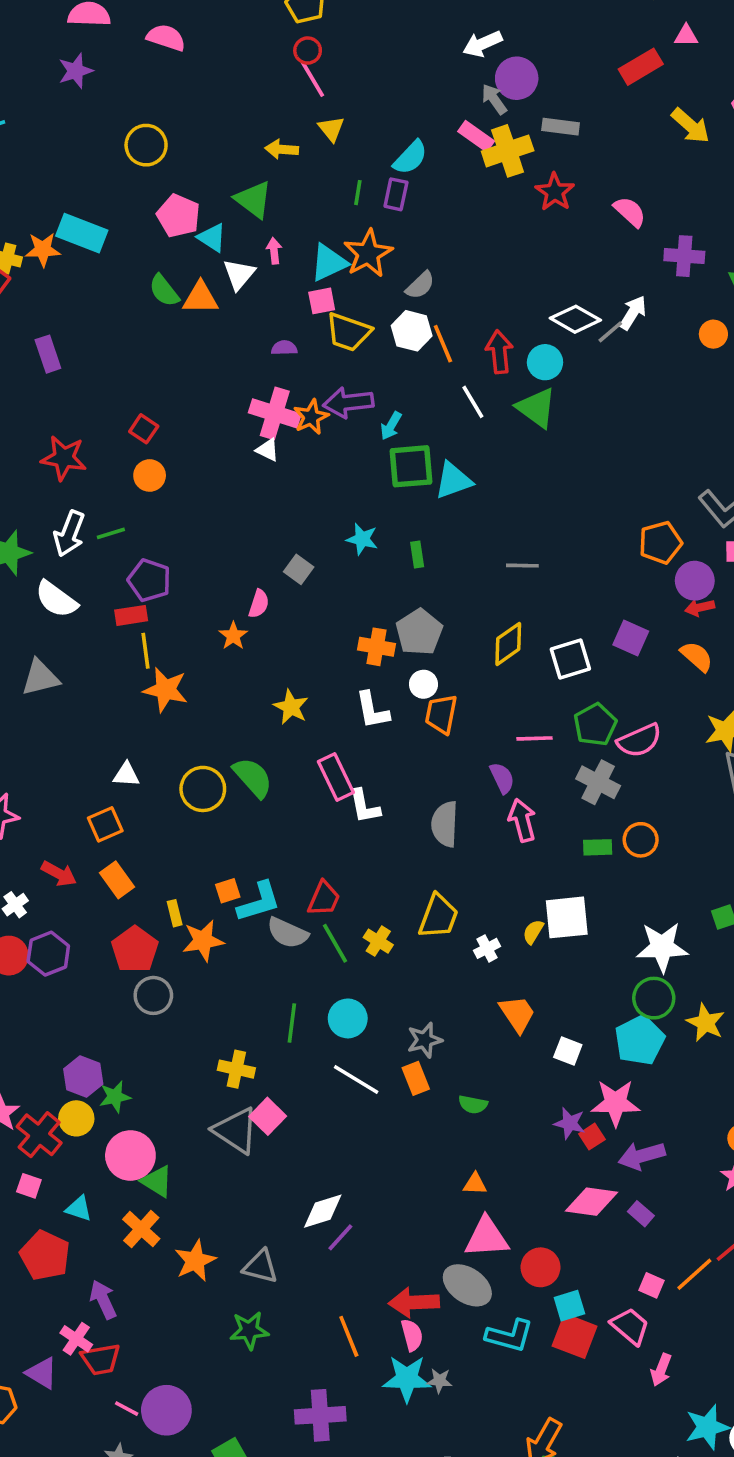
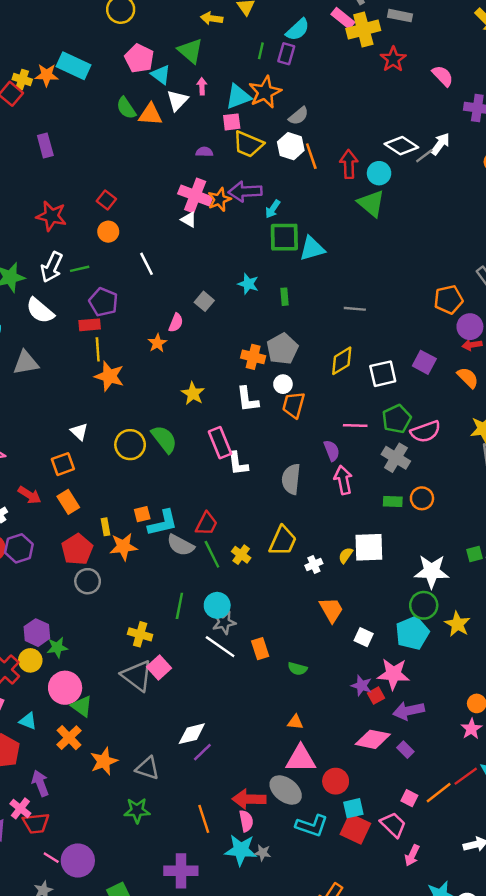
white line: (473, 402) -> (147, 264), moved
white triangle: (126, 775) -> (79, 432), turned 36
gray star: (425, 1040) -> (224, 622), moved

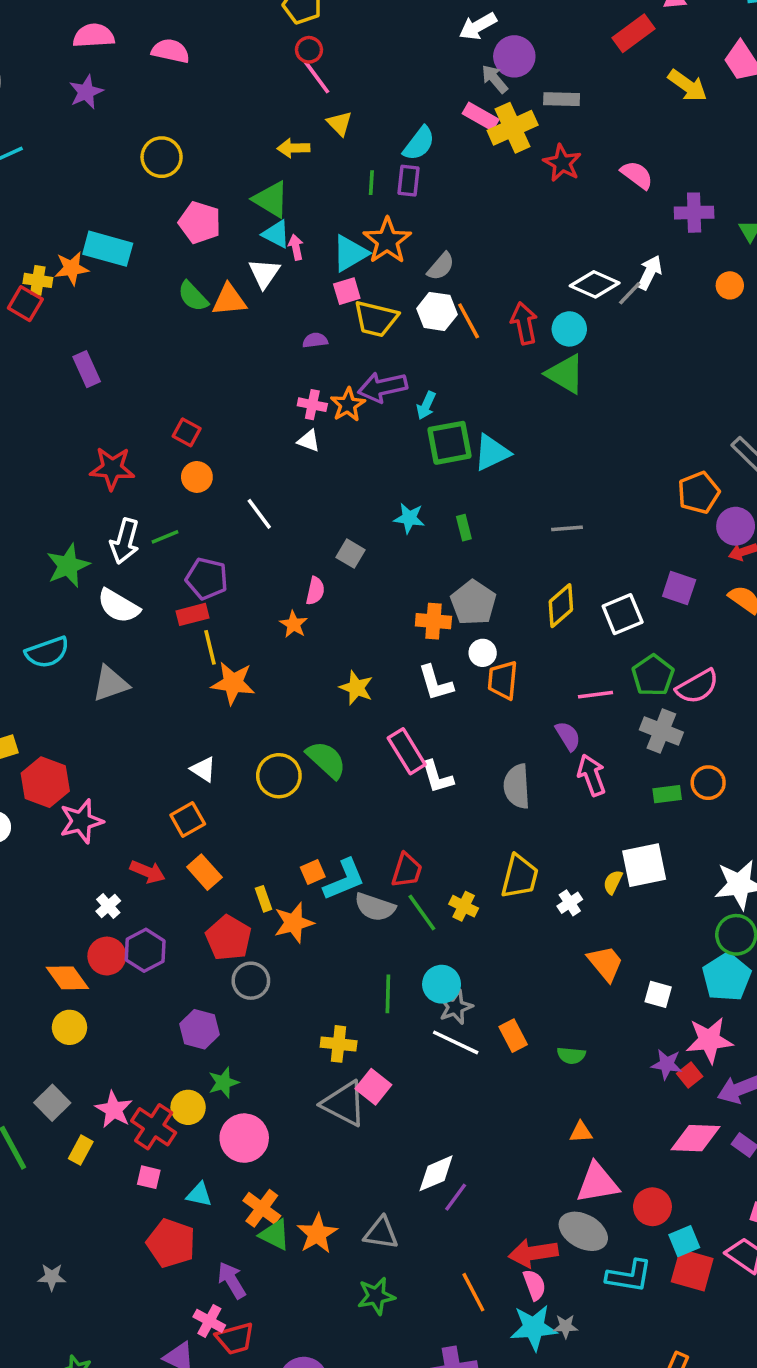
cyan triangle: (161, 75) -> (276, 234), moved
pink cross: (195, 195) -> (312, 405), size x0.6
purple hexagon: (37, 633) -> (199, 1029), moved
green triangle: (82, 706) -> (275, 1235), moved

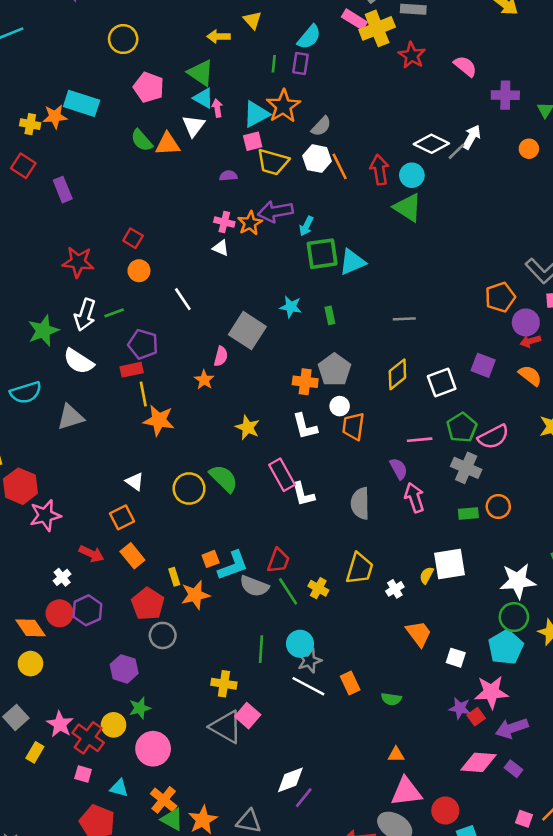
red square: (25, 304) -> (23, 166), moved
gray square: (351, 554) -> (247, 331), size x1.8

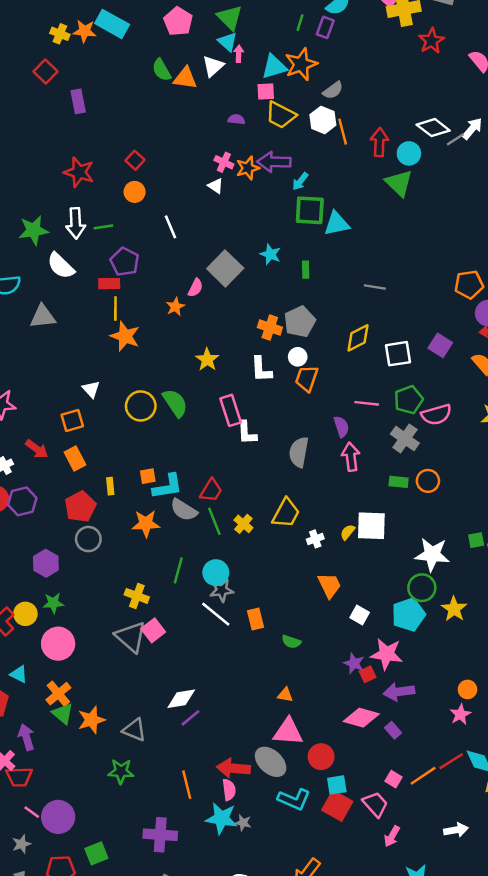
white arrow: (85, 315) -> (76, 223), turned -32
orange star: (195, 595) -> (146, 524), moved

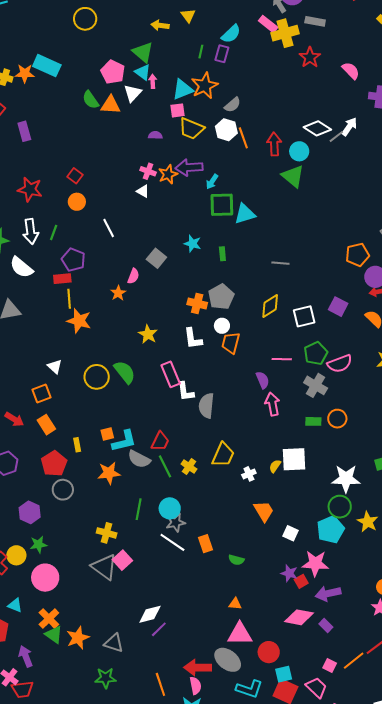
pink pentagon: (178, 21) -> (113, 72), moved
green line: (103, 227) -> (54, 233), turned -56
gray square: (225, 268) -> (156, 258), size x0.7
gray semicircle: (299, 452) -> (206, 406), moved

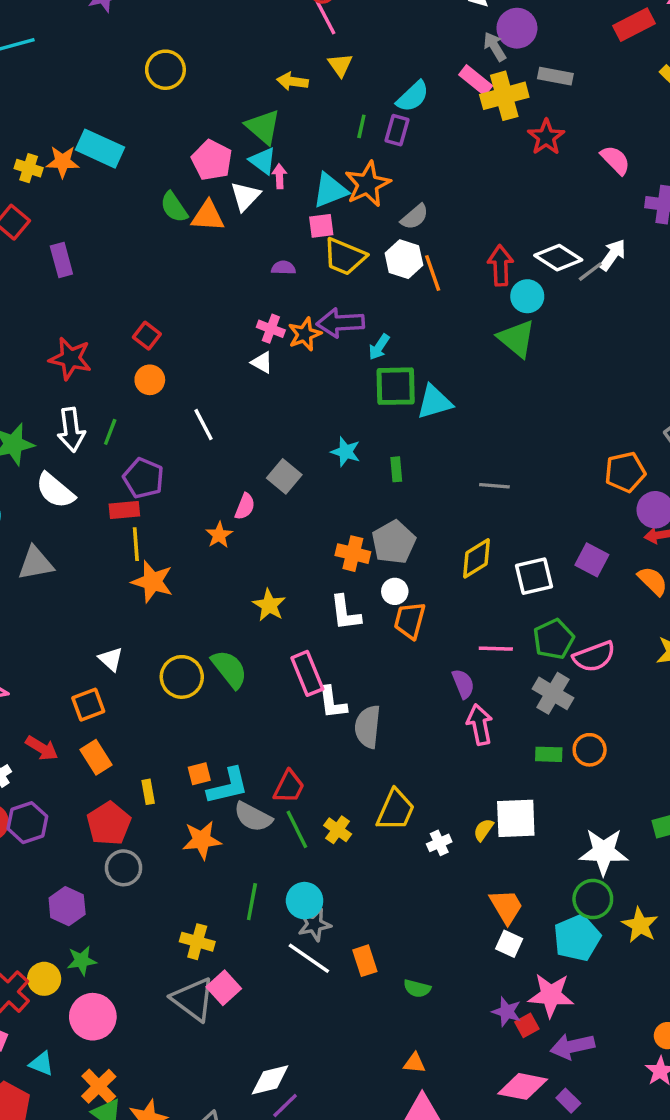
red arrow: (274, 144) -> (501, 265), moved
orange trapezoid: (264, 511) -> (506, 906), moved

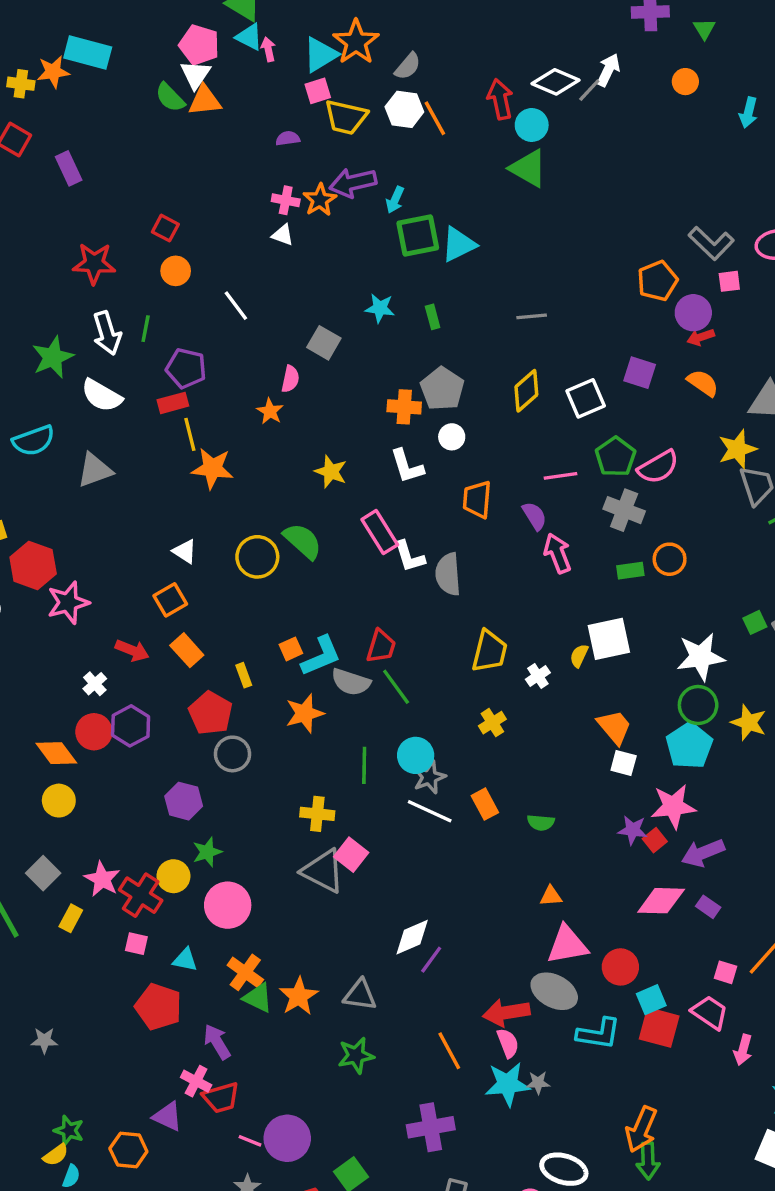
white triangle: (245, 196) -> (195, 75), moved
orange trapezoid: (410, 620) -> (477, 499), moved
yellow cross: (338, 830) -> (492, 723), moved, turned 32

